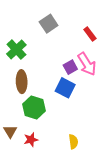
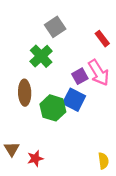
green cross: (16, 49) -> (41, 56), moved
green hexagon: (34, 107) -> (53, 108), moved
yellow semicircle: (73, 142) -> (103, 161), moved

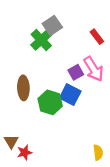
green cross: (41, 56) -> (41, 40), moved
red star: (35, 158) -> (25, 152), moved

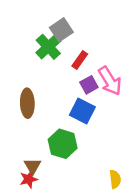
red rectangle: (97, 37) -> (80, 60), moved, turned 72
green hexagon: (50, 102) -> (63, 144), moved
brown triangle: (11, 141) -> (33, 166), moved

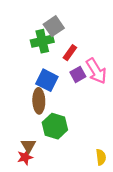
green cross: (48, 47) -> (42, 41), turned 30
brown ellipse: (27, 103) -> (39, 101), moved
blue square: (82, 111) -> (47, 80), moved

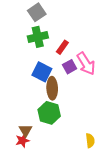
gray square: (54, 26) -> (37, 12), moved
brown ellipse: (39, 101) -> (52, 88), moved

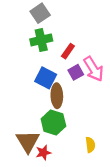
brown triangle: (25, 130) -> (28, 141), size x1.6
red star: (22, 141) -> (43, 153), moved
yellow semicircle: (90, 141) -> (90, 145), moved

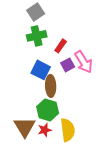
yellow semicircle: (90, 145) -> (68, 130), moved, size x1.6
red star: (43, 153) -> (45, 130), moved

